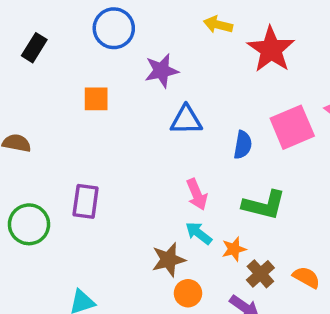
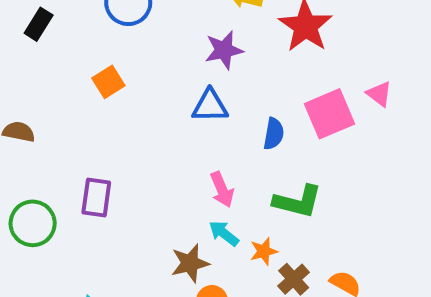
purple star: (161, 71) -> (224, 50), moved
orange square: (96, 99) -> (108, 82), turned -32

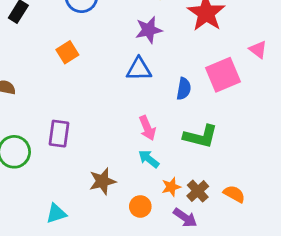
pink triangle: (379, 94) -> (258, 49), moved
orange star: (264, 251) -> (171, 187), moved
brown star: (190, 263) -> (102, 181), moved

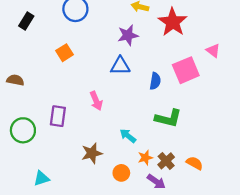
pink arrow: (147, 128) -> (96, 101), moved
cyan triangle: (56, 213) -> (42, 178), moved

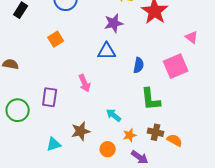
pink square: (186, 70) -> (176, 66), moved
green L-shape: (168, 118) -> (151, 99), turned 70
brown cross: (166, 161) -> (156, 132), moved, turned -35
cyan triangle: (42, 178) -> (54, 144), moved

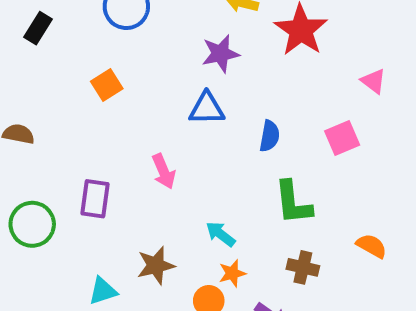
pink square: (176, 66) -> (342, 138), size x0.7
orange star: (130, 135) -> (232, 273), moved
orange semicircle: (175, 140) -> (372, 246), moved

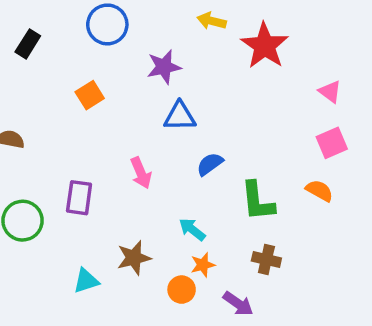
purple star: (220, 54) -> (164, 67), moved
blue semicircle: (270, 136) -> (210, 164), moved, turned -136
pink square: (342, 138) -> (332, 143), moved
orange semicircle: (372, 246) -> (319, 191), moved

